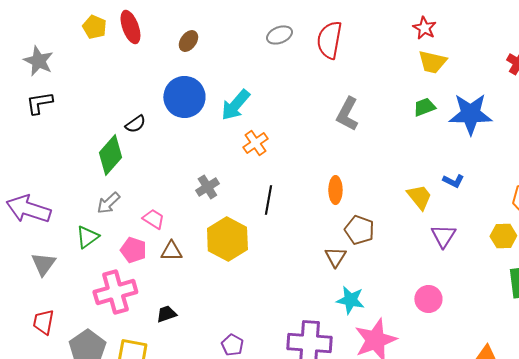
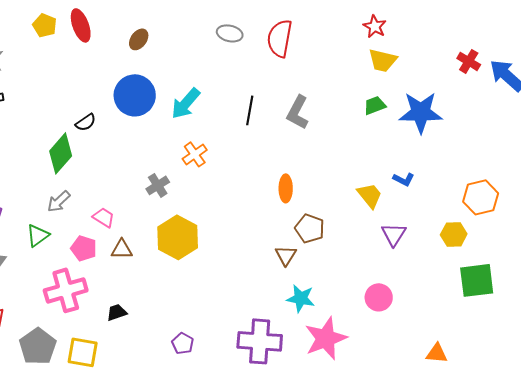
gray ellipse: (279, 35) -> (230, 33), turned 35
orange cross: (255, 143) -> (195, 154), moved
black line: (268, 200) -> (250, 110), moved

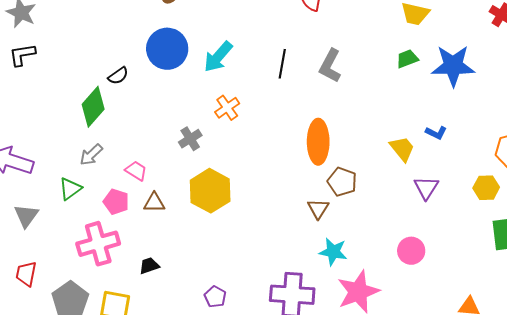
orange ellipse: (286, 188) -> (318, 142), size x1.6

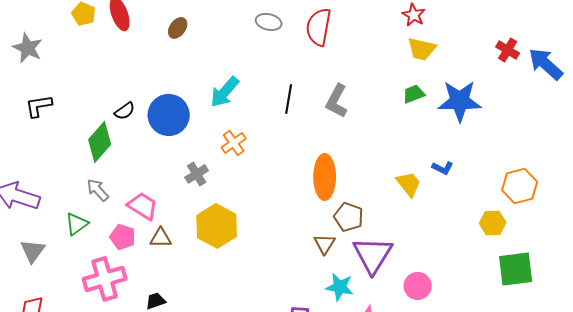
blue circle: (167, 49) -> (169, 115), moved
black L-shape: (22, 55) -> (39, 106), moved
gray arrow: (91, 155) -> (98, 190), turned 90
pink trapezoid: (136, 171) -> (143, 206), size x1.4
purple triangle: (426, 188) -> (373, 255), moved, size x1.6

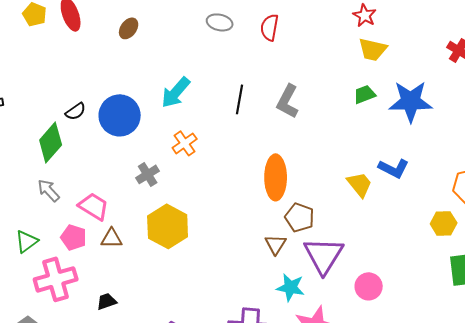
red semicircle: (319, 27) -> (270, 27), size x0.7
blue L-shape: (443, 168) -> (394, 168), size x1.4
green triangle: (77, 224) -> (27, 241), moved

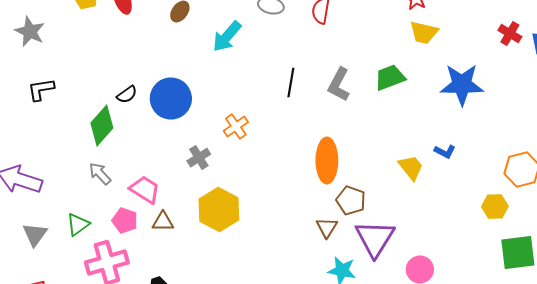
cyan arrow: (176, 92) -> (227, 37), moved
green trapezoid: (365, 94) -> (390, 78), moved, size x1.4
blue L-shape: (394, 168) -> (445, 152), size x0.7

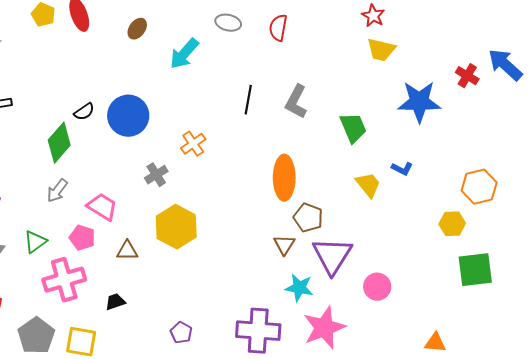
red cross: (510, 34) -> (467, 76), moved
green trapezoid: (390, 78) -> (353, 128), moved, turned 88
gray arrow: (100, 174) -> (57, 191), turned -100
brown triangle: (163, 222) -> (127, 251), moved

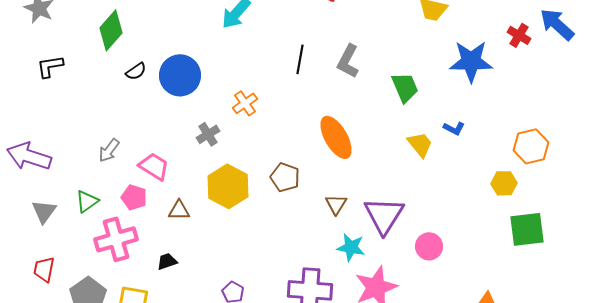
green diamond: (59, 143) -> (111, 30), moved
orange ellipse: (284, 178) -> (336, 137), turned -30
brown pentagon: (308, 218) -> (285, 177), moved

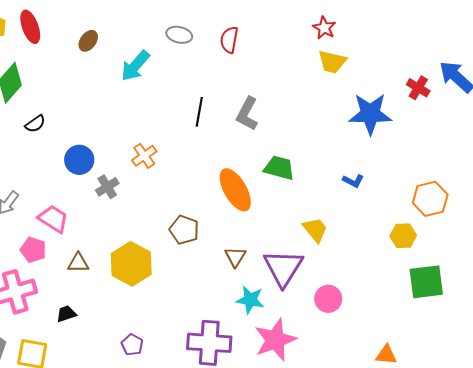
blue circle: (180, 75) -> (79, 160), moved, size x0.7
green trapezoid: (405, 87) -> (279, 168), moved, turned -52
yellow trapezoid: (420, 144) -> (315, 230), moved
yellow hexagon: (228, 186) -> (131, 264), moved

